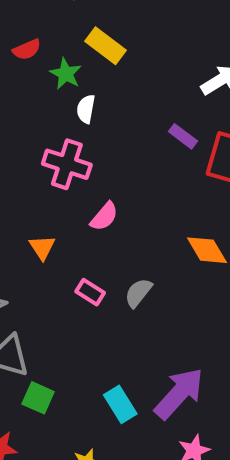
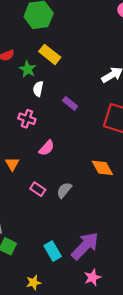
purple rectangle: (183, 136) -> (70, 103), moved
pink cross: (67, 164) -> (27, 119), size x0.7

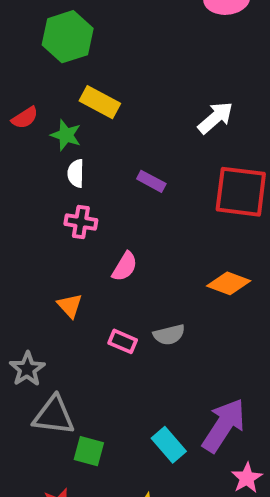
white semicircle: (38, 89) -> (76, 173), moved
orange diamond: (102, 168) -> (229, 283), turned -30
gray semicircle: (64, 190) -> (169, 335), turned -133

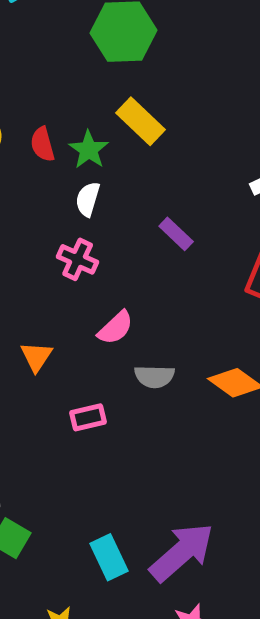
red semicircle: (25, 118) -> (42, 144), moved, turned 92
gray semicircle: (169, 335) -> (154, 377), moved
pink rectangle: (123, 341) -> (88, 417), turned -52

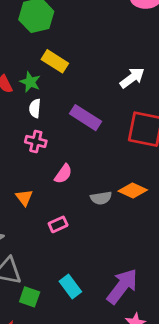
purple rectangle: (176, 234) -> (86, 118), size x1.6
gray semicircle: (154, 377) -> (101, 198), moved
cyan rectangle: (109, 557) -> (70, 286), moved

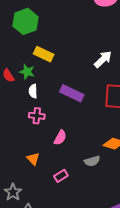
gray semicircle: (101, 198) -> (92, 161), moved

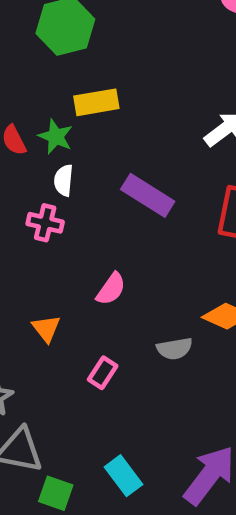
yellow rectangle: (44, 54) -> (96, 102), turned -42
pink cross: (37, 116) -> (45, 223), moved
pink rectangle: (61, 176) -> (103, 373), turned -32

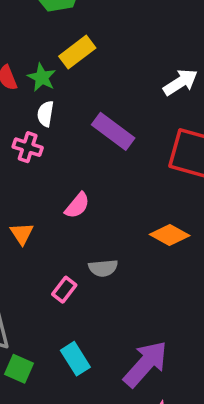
yellow rectangle: (96, 102) -> (77, 52), turned -32
gray semicircle: (175, 349) -> (103, 268), moved
pink rectangle: (103, 373) -> (64, 290), moved

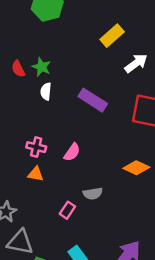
yellow rectangle: (77, 52) -> (112, 36), moved
pink cross: (28, 147) -> (36, 147), moved
orange triangle: (22, 233) -> (36, 174), turned -42

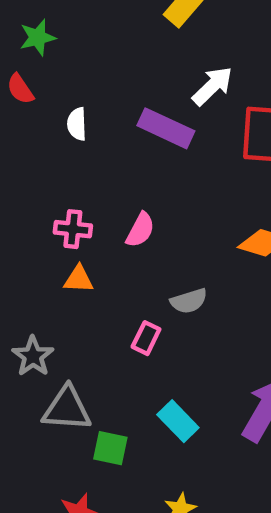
white arrow: (136, 63) -> (212, 86), moved
green star: (41, 67) -> (38, 37), moved, turned -30

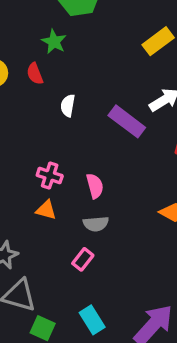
green star: (38, 37) -> (54, 42), turned 30
pink semicircle: (140, 230) -> (95, 186), turned -55
gray semicircle: (189, 301) -> (96, 224), moved

